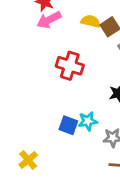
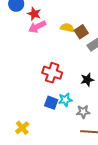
red cross: (70, 66) -> (52, 73), moved

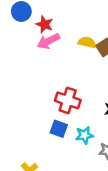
blue square: (51, 103) -> (59, 129), moved

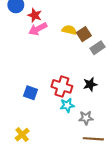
red cross: (68, 100) -> (62, 86), moved
blue square: (59, 129) -> (30, 93), moved

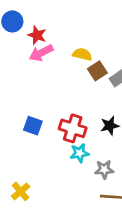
brown square: (84, 34) -> (97, 71), moved
blue square: (30, 93) -> (33, 126), moved

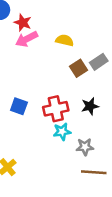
brown square: (97, 71) -> (79, 68), moved
red cross: (73, 128) -> (56, 109), turned -30

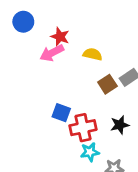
red star: (23, 23) -> (60, 37), moved
blue square: (19, 106) -> (61, 113), moved

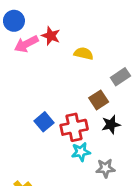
pink arrow: (52, 53) -> (26, 44), moved
brown square: (107, 84) -> (99, 100), moved
blue square: (61, 113) -> (44, 122), moved, turned 30

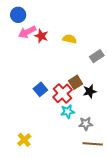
red star: (51, 36) -> (41, 36), moved
brown square: (99, 100) -> (76, 82), moved
red cross: (74, 127) -> (62, 93), turned -30

